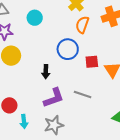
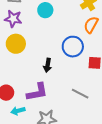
purple L-shape: (54, 98) -> (37, 92), moved
cyan arrow: (24, 121) -> (18, 111), turned 72

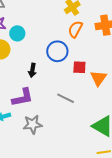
cyan circle: (45, 10) -> (17, 33), moved

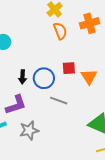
orange semicircle: (75, 29) -> (60, 31), turned 138
blue circle: (57, 51) -> (44, 78), moved

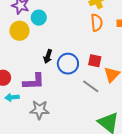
gray line: (59, 101) -> (91, 86), moved

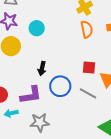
cyan circle: (39, 18) -> (37, 28), moved
blue circle: (68, 64) -> (60, 86), moved

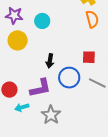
red square: (89, 67) -> (89, 57), moved
gray star: (40, 122) -> (51, 115), turned -30

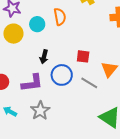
orange semicircle: (92, 19) -> (60, 17), moved
cyan circle: (42, 21) -> (37, 24), moved
cyan arrow: (22, 107) -> (10, 111), moved, turned 40

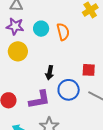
cyan circle: (37, 24) -> (41, 29), moved

